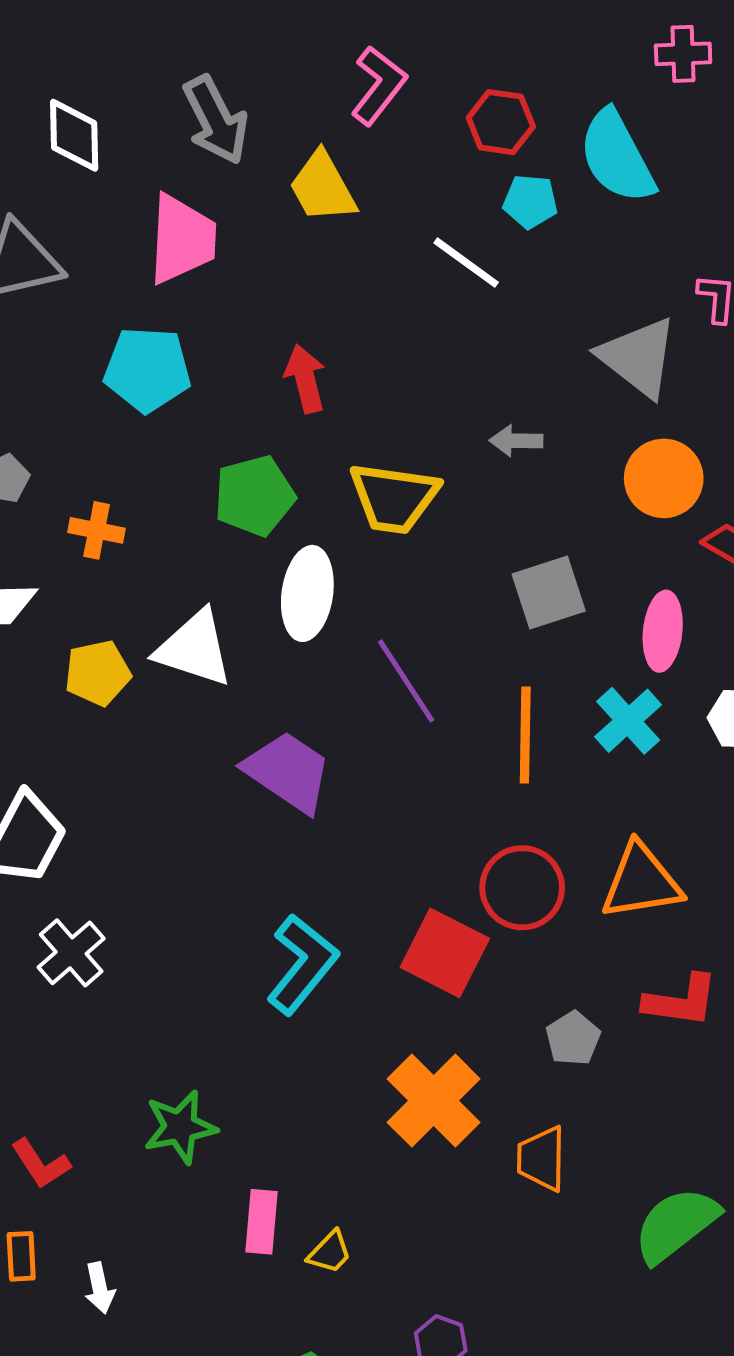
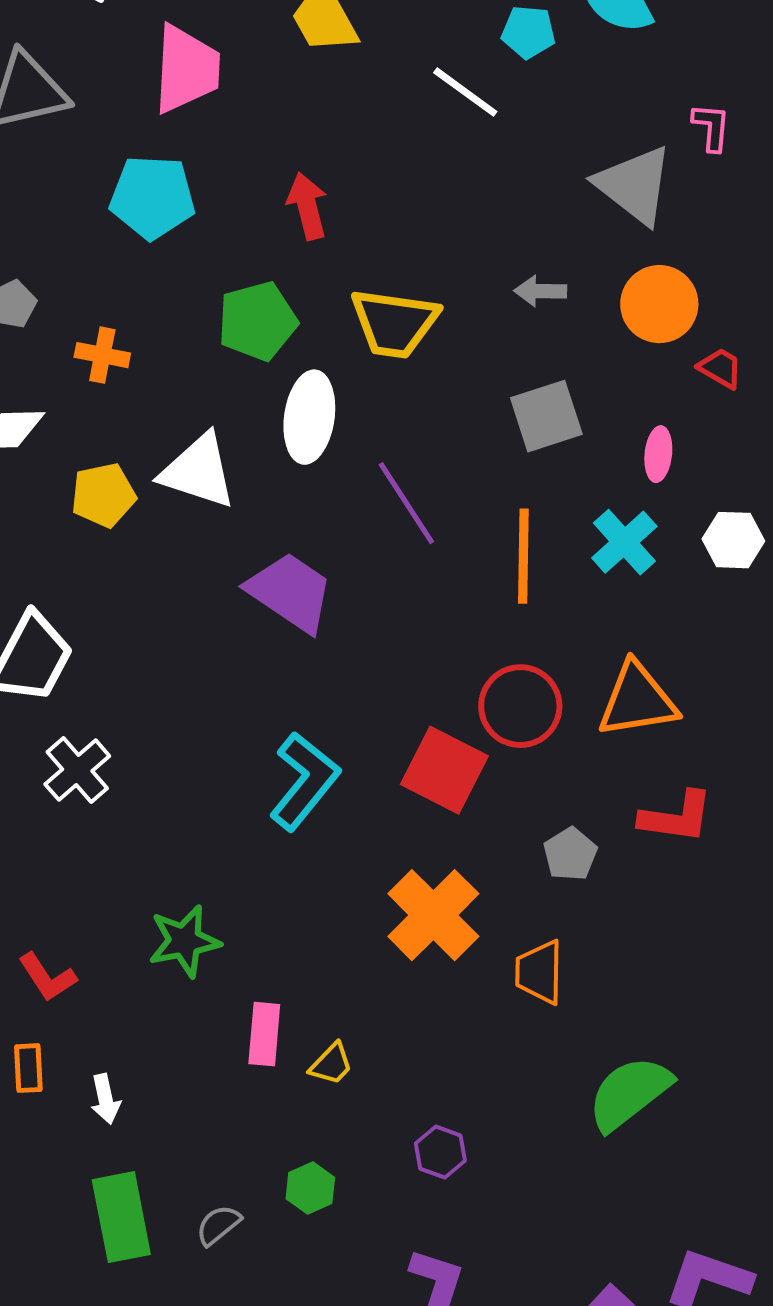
gray arrow: (516, 441) -> (540, 291), moved
pink ellipse: (663, 631) -> (658, 454), size x0.7
green semicircle: (676, 1225) -> (629, 1093), moved

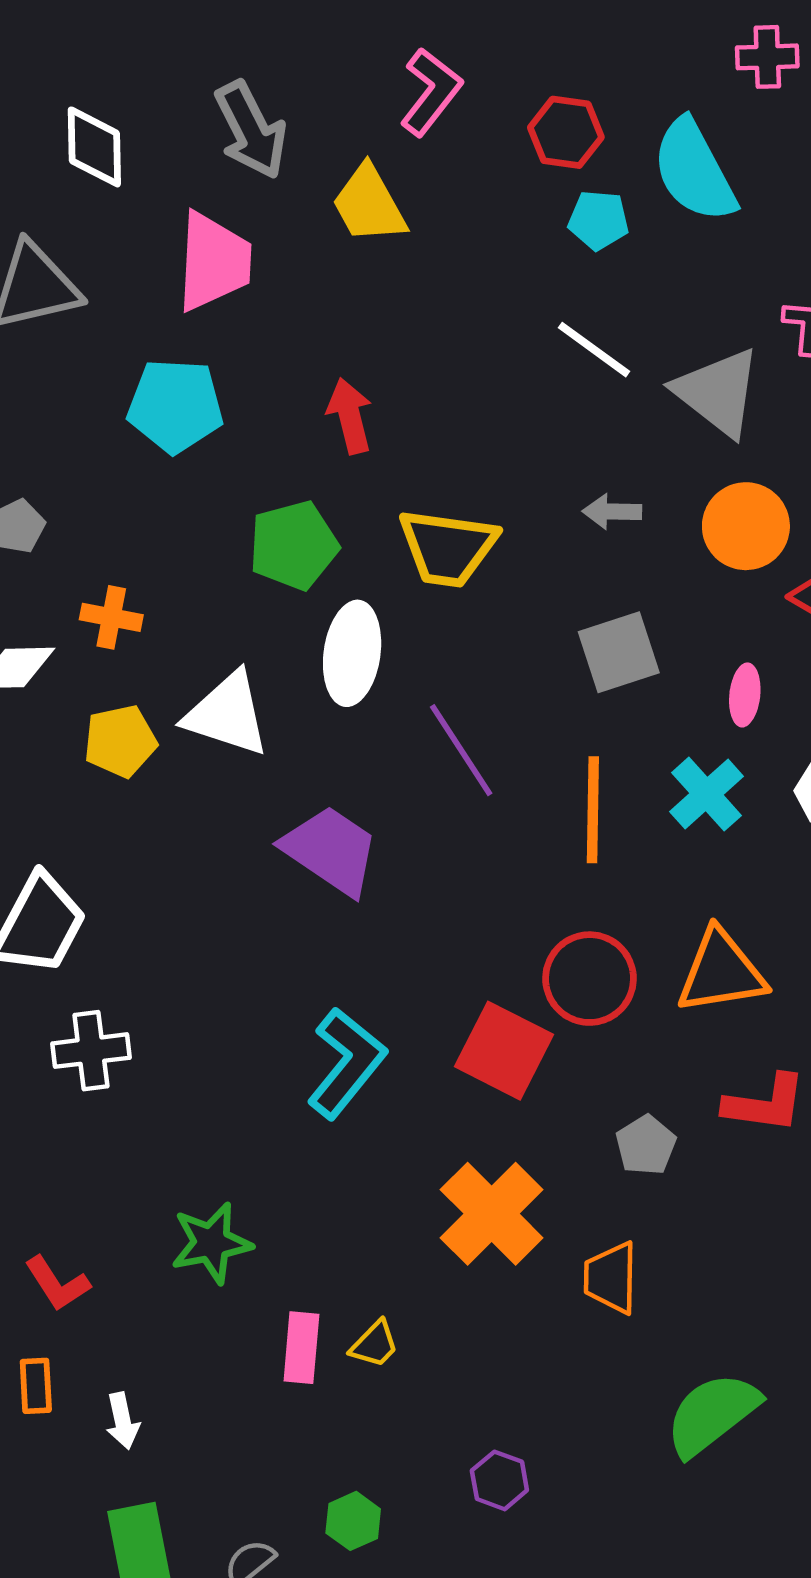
white line: (465, 92) -> (594, 350), moved
orange cross: (102, 355) -> (111, 617), moved
white cross: (77, 770) -> (91, 1051), turned 34
yellow trapezoid: (331, 1064) -> (375, 1344), moved

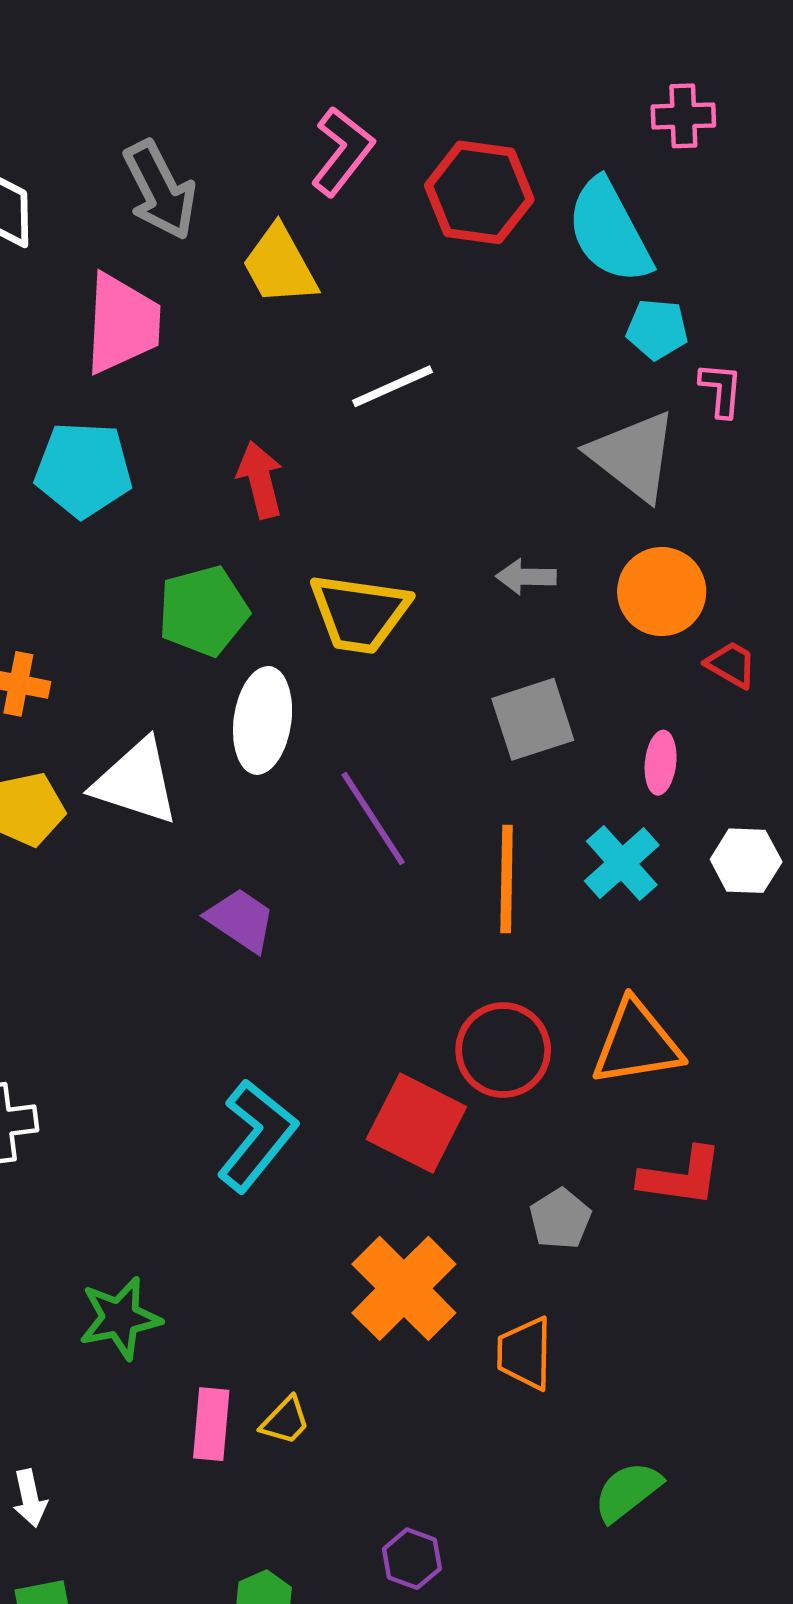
red hexagon: (566, 132) -> (479, 192), size x1.4
cyan pentagon: (599, 220) -> (657, 329), moved
white line: (594, 350) -> (393, 386), moved, turned -60
purple trapezoid: (331, 850) -> (241, 920), size x0.7
green semicircle: (712, 1414) -> (627, 1491), size x0.7

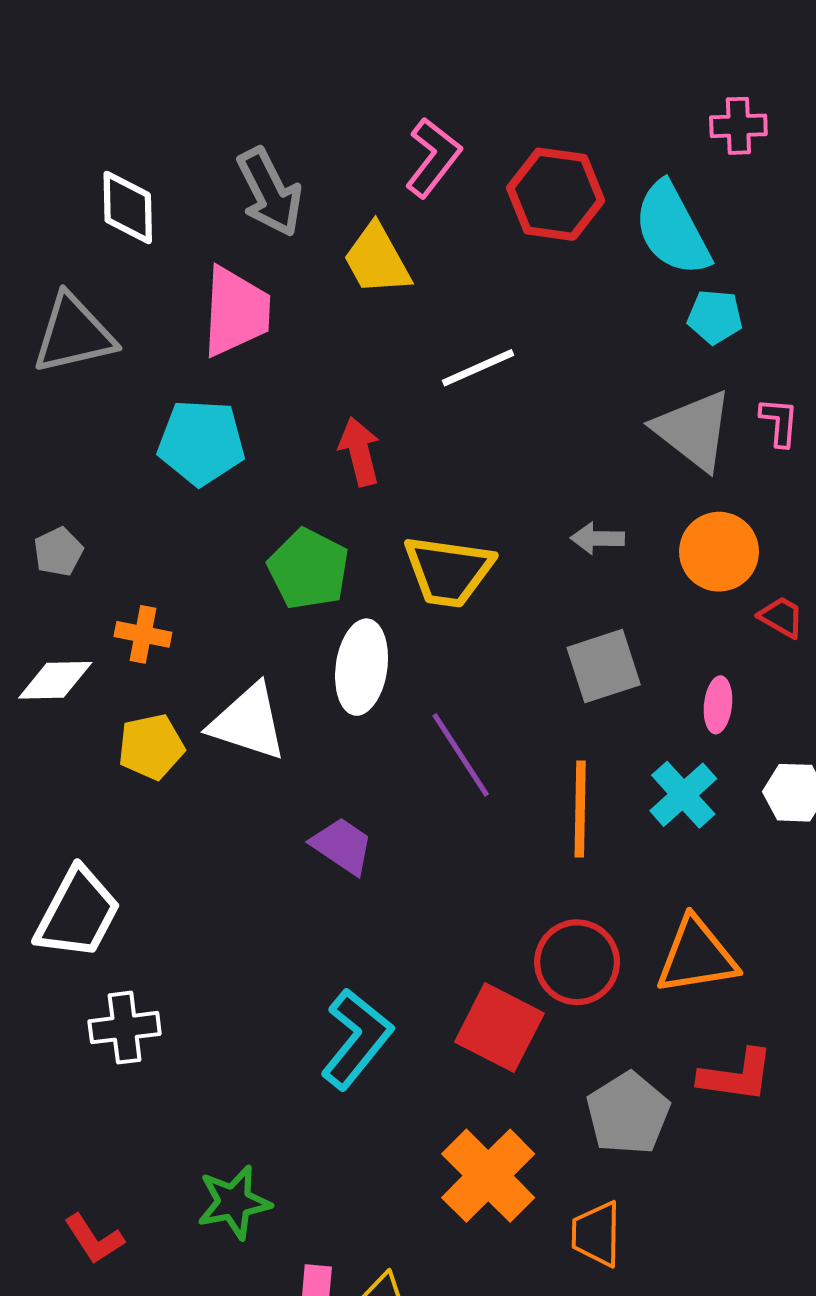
pink L-shape: (721, 390) -> (779, 422), moved
green pentagon: (203, 611) -> (308, 569), turned -30
gray pentagon: (560, 1219) -> (628, 1113), size x1.5

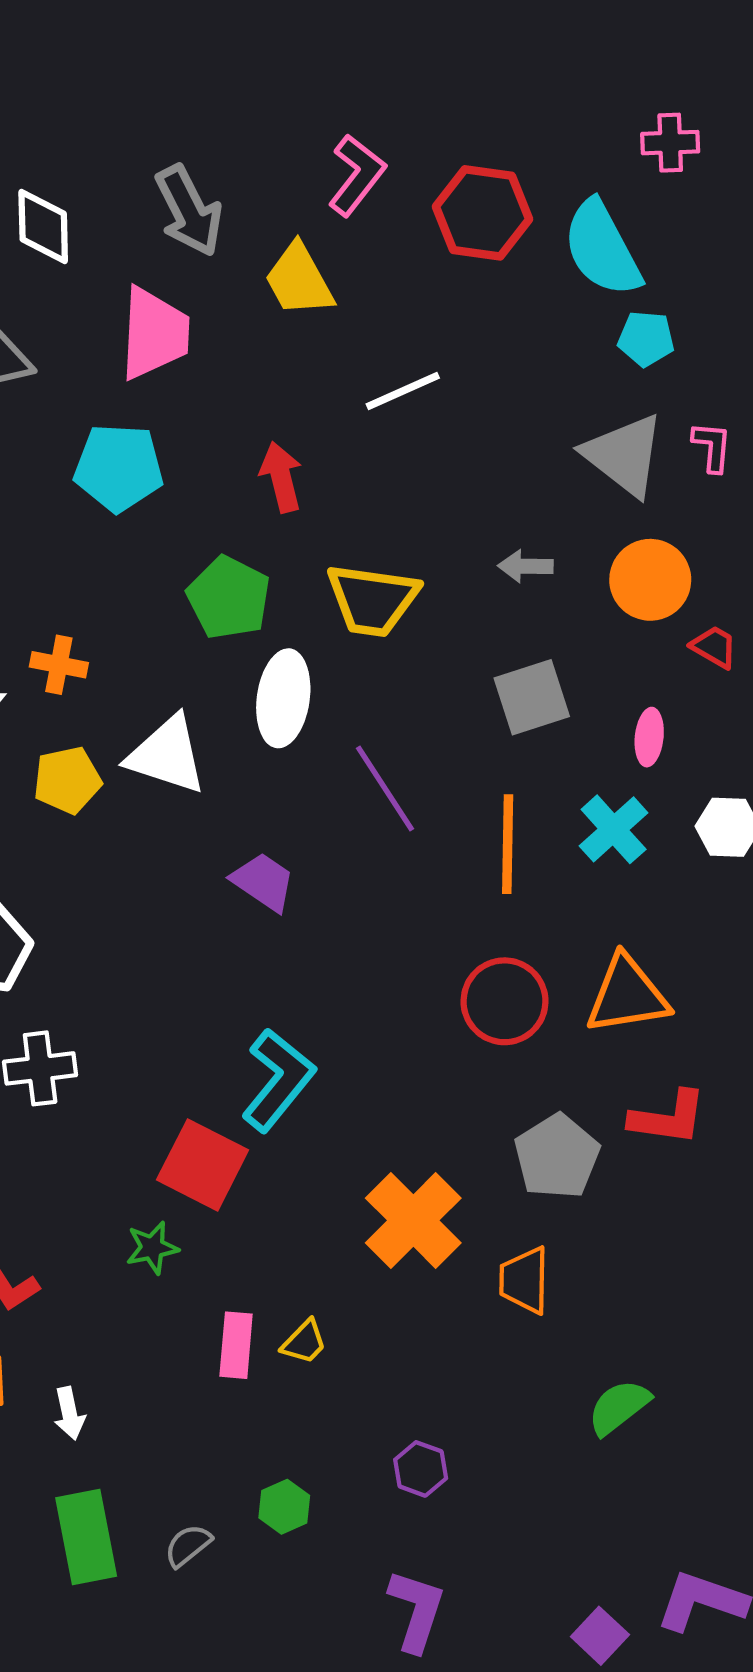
red square: (499, 1028) -> (203, 1165), moved
green star: (234, 1202) -> (152, 1248), size x0.7

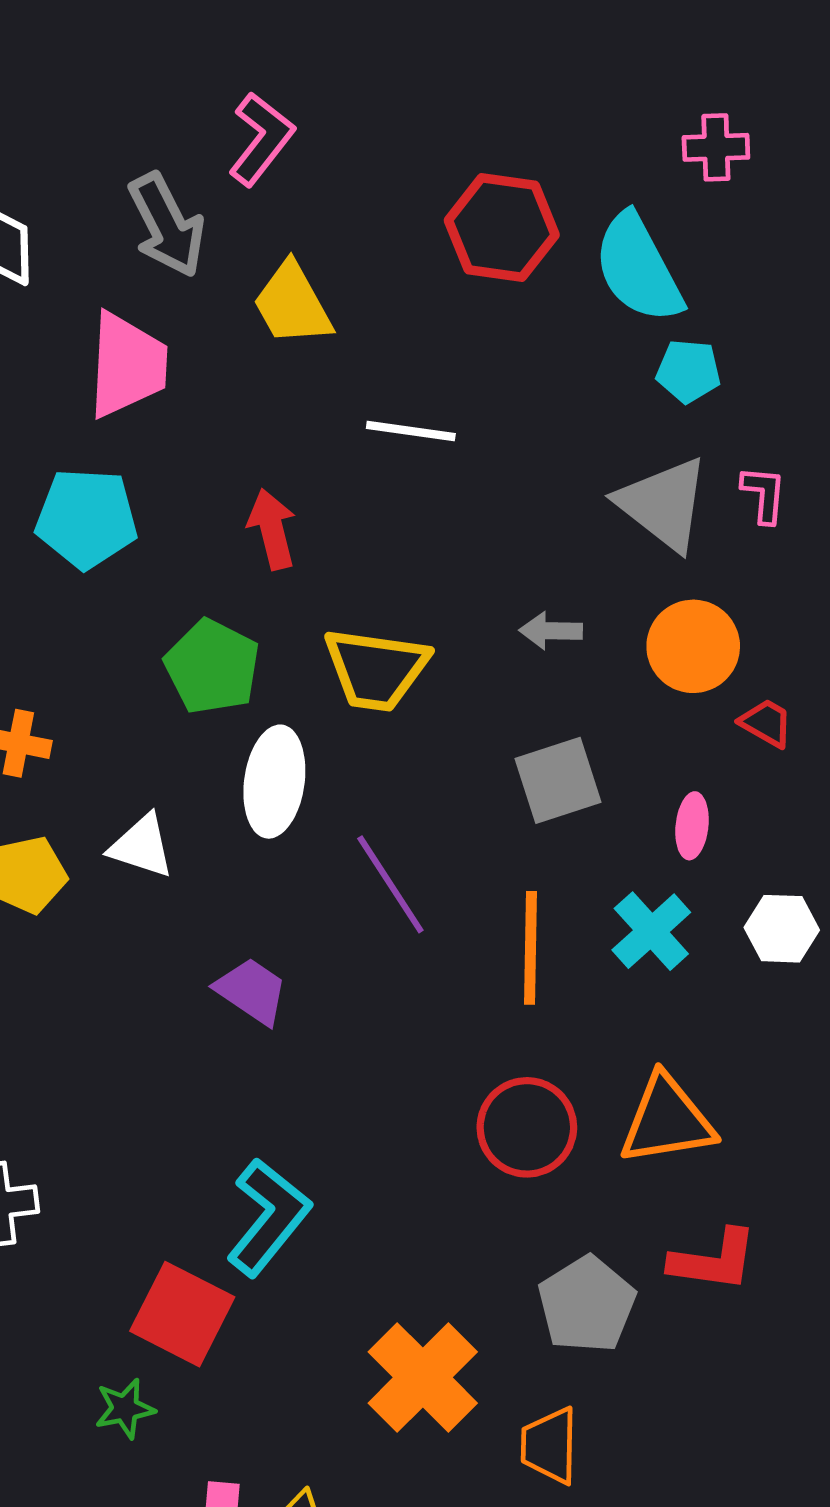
pink L-shape: (357, 175) -> (261, 139), moved
white line: (403, 391) -> (411, 431), turned 32
white triangle: (167, 755) -> (142, 846), size x0.7

